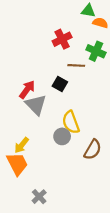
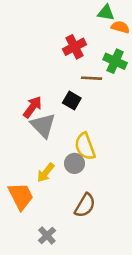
yellow arrow: (22, 145) -> (46, 173), moved
brown semicircle: (93, 150) -> (85, 205), moved

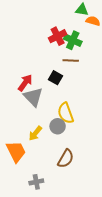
green cross: (115, 61) -> (73, 40), moved
gray cross: (47, 235) -> (36, 182), turned 32

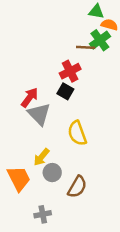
red cross: (58, 36) -> (70, 71), moved
green cross: (73, 40) -> (100, 40), moved, turned 30
brown line: (71, 60) -> (86, 47), moved
gray circle: (58, 126) -> (52, 173), moved

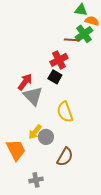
gray circle: (52, 173) -> (46, 137), moved

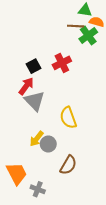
brown line: (72, 40) -> (76, 26), moved
black square: (55, 77) -> (33, 66), moved, turned 32
orange trapezoid: (16, 150) -> (17, 173), moved
gray cross: (36, 180) -> (38, 189), turned 32

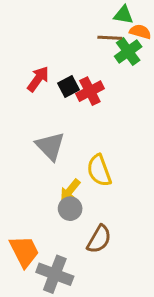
black square: (33, 66) -> (69, 87), moved
red arrow: (26, 86) -> (38, 79), moved
yellow arrow: (37, 139) -> (70, 190), moved
gray cross: (38, 189) -> (55, 274), size x1.6

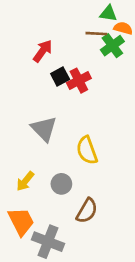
red arrow: (38, 79) -> (43, 51), moved
yellow arrow: (70, 190) -> (25, 181), moved

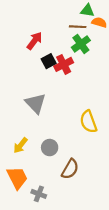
green cross: (112, 46) -> (81, 44), moved
yellow semicircle: (87, 150) -> (88, 122), moved
gray cross: (48, 242) -> (39, 194), size x0.6

